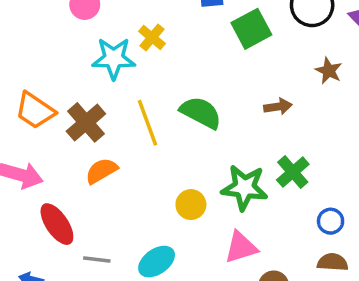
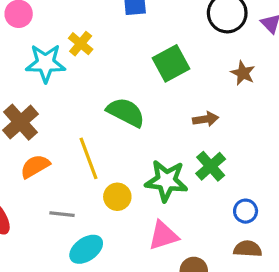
green square: (251, 29) -> (171, 63), moved
brown arrow: (278, 107) -> (206, 119), moved
yellow line: (147, 123) -> (89, 158), moved
gray line: (97, 260) -> (62, 214), moved

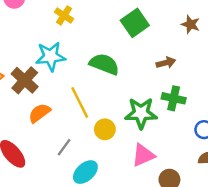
cyan star: (46, 63) -> (51, 56), moved
green cross: (211, 166) -> (174, 98), turned -30
gray line: (62, 214) -> (64, 147), turned -54

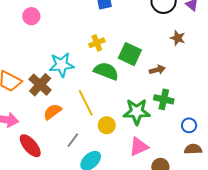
yellow cross: (64, 15) -> (97, 43), moved, turned 35
green square: (135, 23) -> (130, 54), moved, turned -30

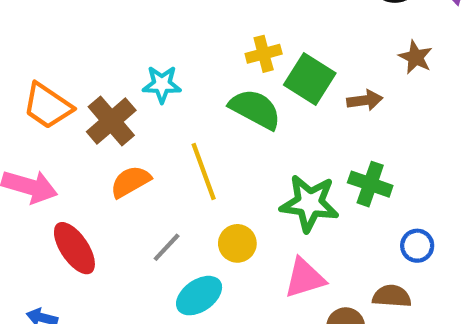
yellow cross: (97, 43) -> (264, 54), moved
cyan star: (62, 65) -> (162, 84), size x0.7
brown arrow: (157, 70) -> (365, 100), moved
yellow circle: (107, 125) -> (237, 243), moved
brown semicircle: (193, 149) -> (392, 296), moved

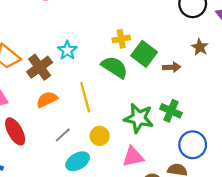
cyan star: (162, 84) -> (67, 50), turned 30
blue circle: (417, 246) -> (193, 145), size x1.6

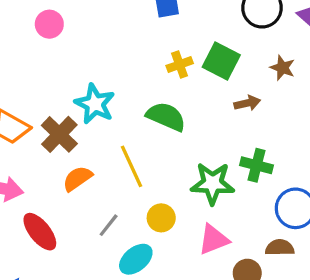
yellow cross: (121, 39) -> (180, 65), moved
cyan star: (67, 50) -> (95, 104), size x1.4
green square: (144, 54) -> (221, 61), moved

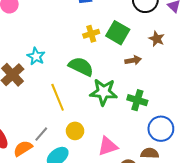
cyan star: (95, 104) -> (36, 56), size x0.7
orange semicircle: (77, 178) -> (23, 148), moved
green star: (212, 183) -> (104, 92), moved

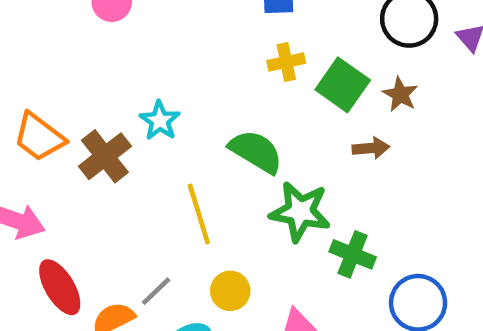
yellow cross: (91, 34) -> (286, 62), moved
brown star: (157, 39) -> (400, 94), moved
green cross: (137, 100) -> (353, 254), moved

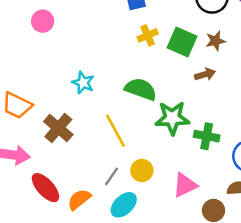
brown star: (400, 94) -> (215, 41), turned -30
brown cross: (105, 156) -> (58, 128), moved
gray line: (156, 291) -> (112, 176), moved

